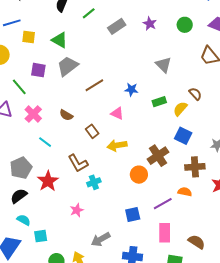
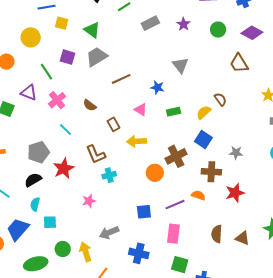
gray triangle: (163, 65) -> (180, 65), moved
green rectangle: (159, 102) -> (174, 112), moved
cyan semicircle: (24, 220) -> (35, 204), turned -112
brown semicircle: (197, 242) -> (217, 234), moved, turned -126

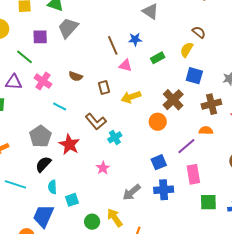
brown line: (121, 79) -> (113, 45), moved, turned -72
brown rectangle: (114, 124) -> (104, 88), turned 32
blue cross: (139, 253) -> (164, 190), moved

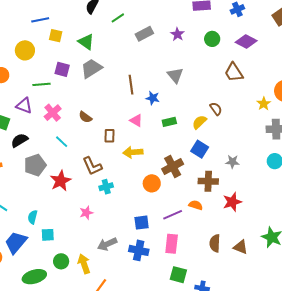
brown line: (113, 45) -> (131, 85), moved
green line: (24, 57) -> (41, 84), turned -60
black semicircle: (43, 164) -> (20, 140), moved

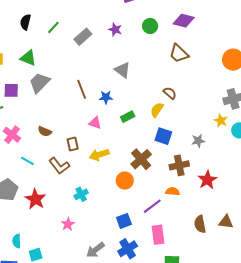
yellow star: (264, 104) -> (221, 121), moved
brown L-shape: (92, 166) -> (59, 166), moved
blue cross: (139, 250) -> (128, 249), turned -30

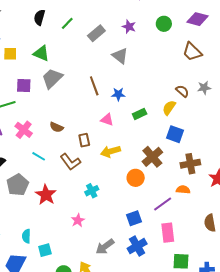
gray triangle: (122, 70) -> (120, 56), moved
gray star: (198, 141) -> (204, 88), moved

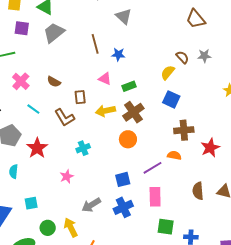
purple square: (24, 86) -> (22, 28), moved
green rectangle: (140, 114) -> (129, 86), moved
brown cross: (152, 157) -> (133, 112), moved
cyan semicircle: (26, 236) -> (14, 171), moved

